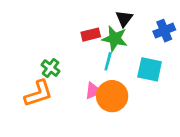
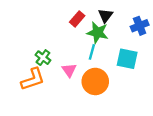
red rectangle: (91, 35) -> (77, 19), moved, turned -35
pink triangle: (93, 91) -> (69, 70), moved, turned -42

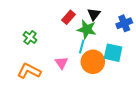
green cross: (43, 58) -> (30, 37), moved
orange L-shape: (33, 79) -> (29, 71), turned -135
orange circle: (95, 81) -> (93, 62), moved

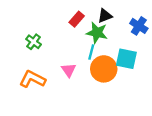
black triangle: (94, 14) -> (105, 16), turned 32
blue cross: (124, 23) -> (139, 26), turned -35

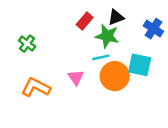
green cross: (34, 42) -> (27, 44), moved
cyan line: (91, 52) -> (101, 57), turned 63

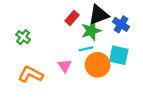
black triangle: (116, 17) -> (99, 15), size x1.5
blue cross: (153, 29) -> (121, 24), moved
green star: (107, 36) -> (91, 31), turned -30

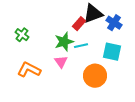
red rectangle: (72, 18) -> (79, 24), moved
green star: (91, 31) -> (64, 42), moved
orange circle: (98, 65) -> (95, 76), moved

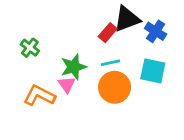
green star: (64, 42) -> (74, 67), moved
pink triangle: (61, 62) -> (67, 85), moved
orange circle: (95, 76) -> (115, 87), moved

